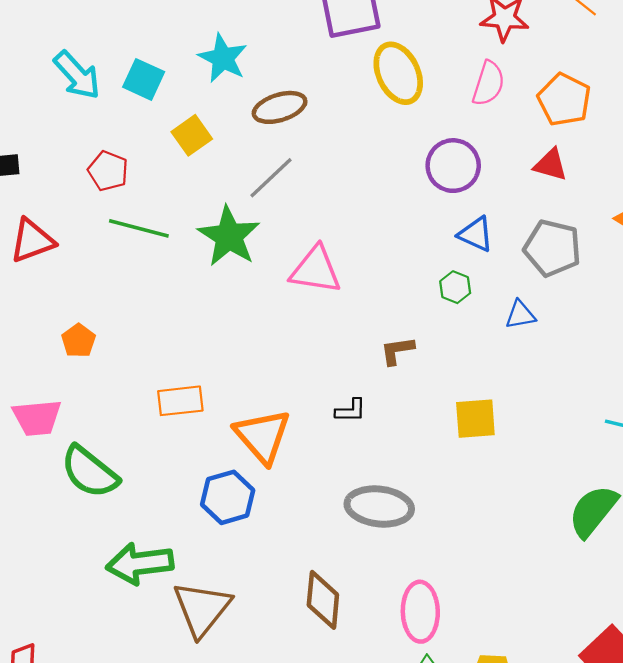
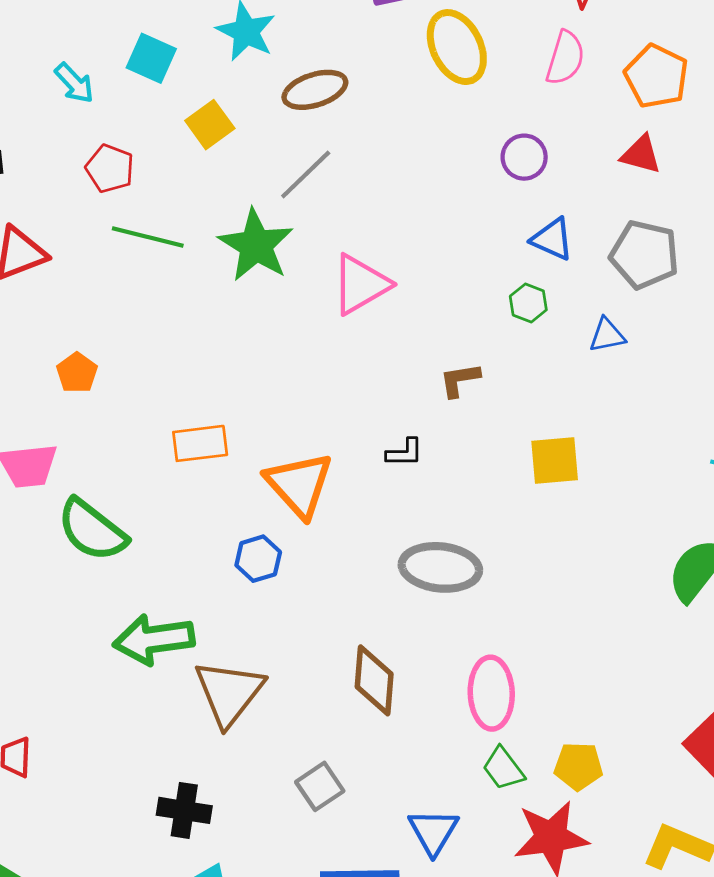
cyan arrow: (77, 75) -> (74, 83), moved, size x0.7
purple circle: (453, 166) -> (524, 157), size x0.7
pink triangle: (316, 270) -> (360, 284), turned -38
blue hexagon: (228, 497) -> (258, 559), size x0.7

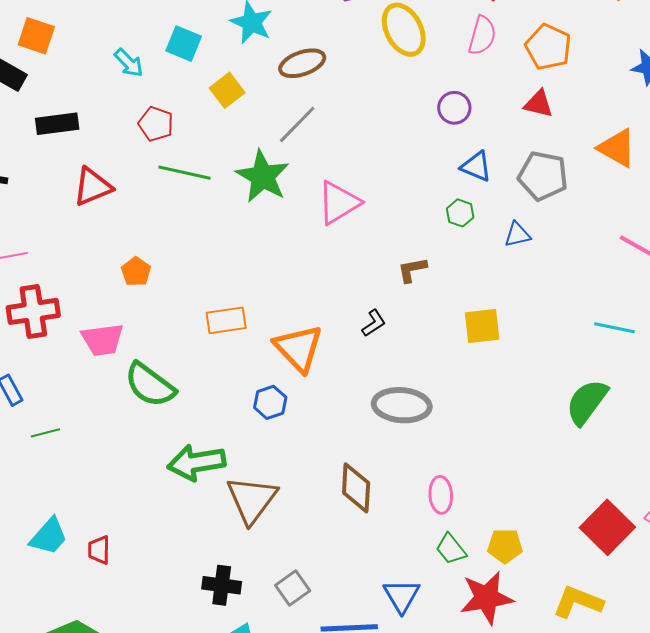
black L-shape: (405, 453) -> (374, 323), turned -32
pink ellipse: (491, 693) -> (441, 495), size x0.7
gray square: (320, 786) -> (293, 588), moved

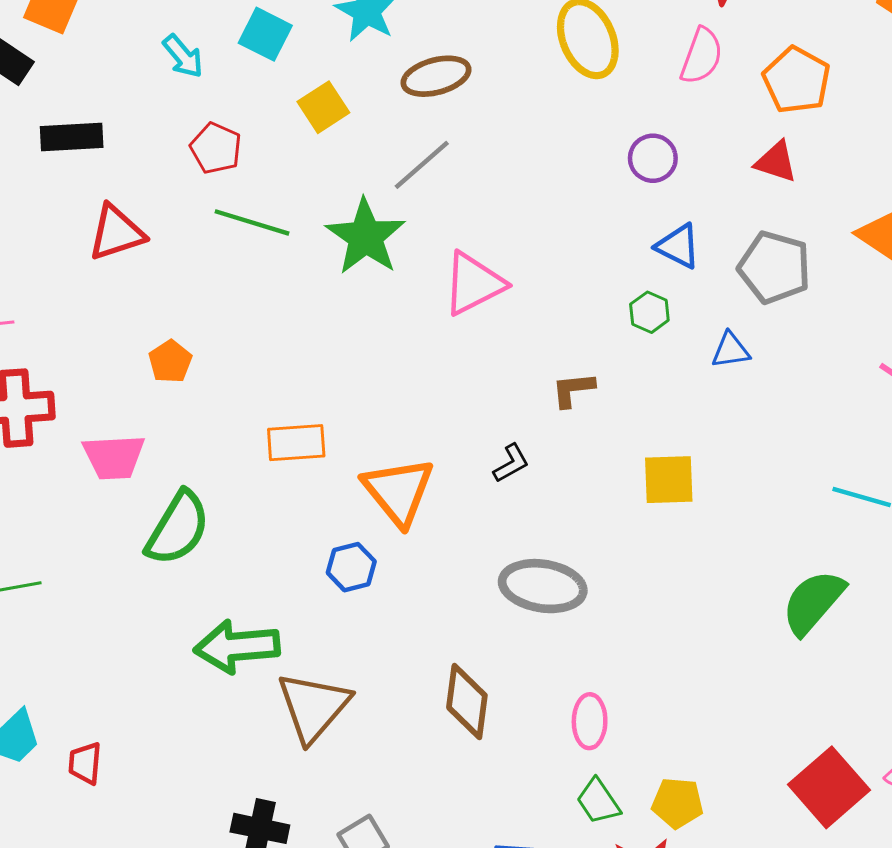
green semicircle: (150, 385) -> (178, 528), turned -100

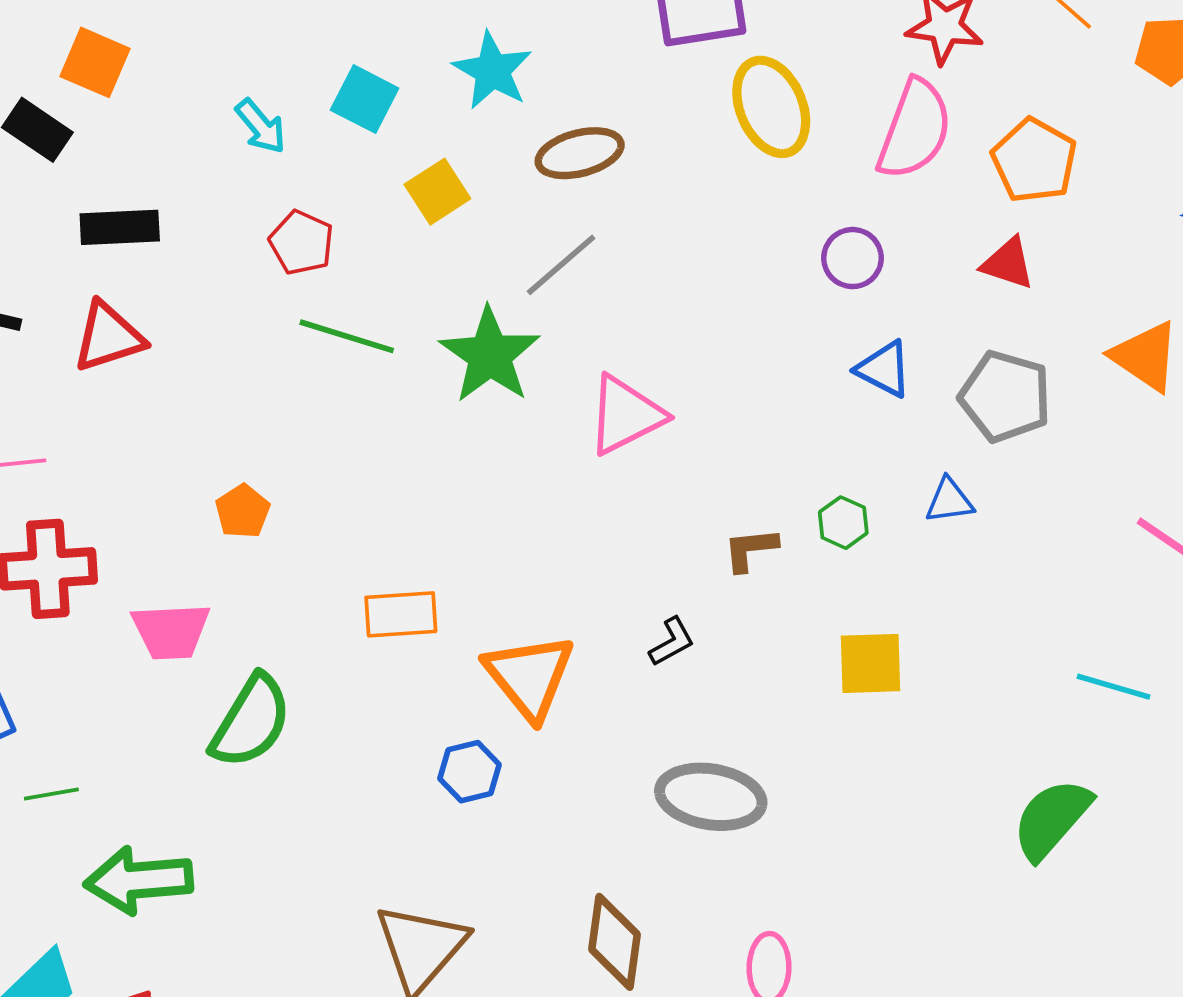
pink semicircle: (702, 56) -> (915, 129), size x1.4
red triangle: (116, 233) -> (108, 337), moved
green hexagon: (649, 312) -> (843, 523), moved
green arrow: (237, 647) -> (139, 880), moved

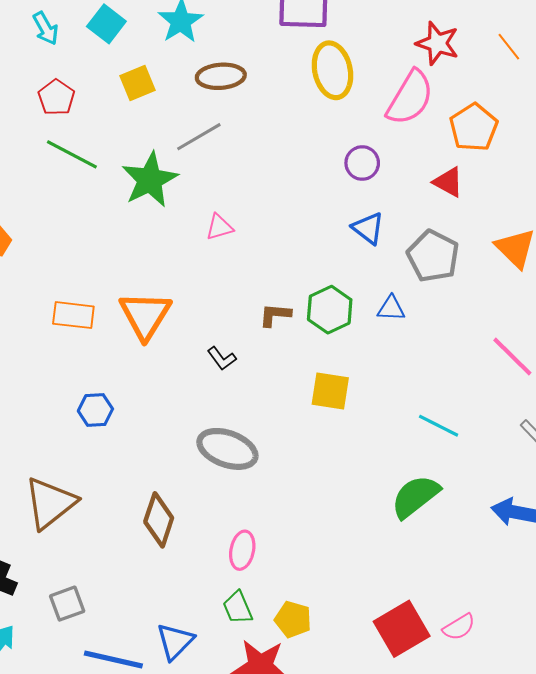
pink triangle: (626, 415) -> (219, 227), size x0.6
green hexagon: (843, 523) -> (330, 310), size x1.6
black L-shape: (672, 642) -> (222, 358), turned 72
orange triangle: (529, 676) -> (145, 315), moved
cyan line: (1114, 687) -> (439, 426), moved

